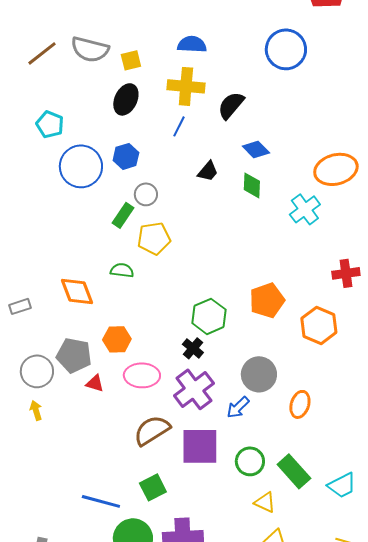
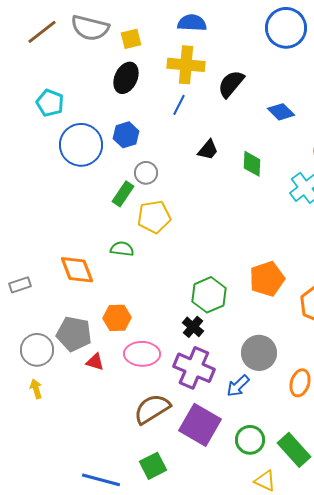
blue diamond: (256, 149) -> (281, 112), moved
purple cross: (194, 389) -> (194, 368), turned -30
purple square: (200, 446) -> (200, 425), turned 30

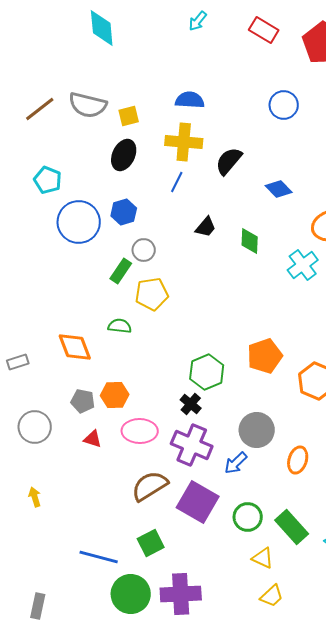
blue circle: (286, 28) -> (284, 105), size x0.7
gray pentagon: (74, 334) -> (83, 401), moved, size x0.7
yellow arrow: (36, 389) -> (35, 497), moved

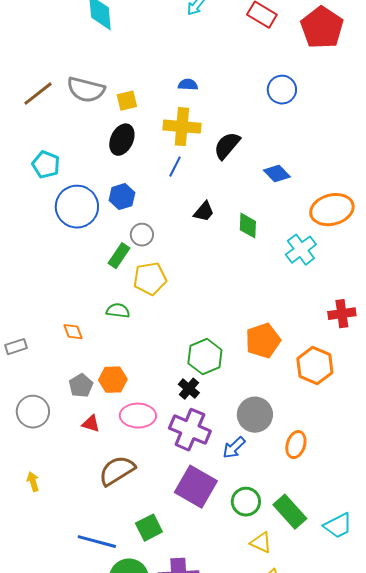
blue semicircle: (190, 100) -> (188, 85), size x0.7
orange diamond: (75, 347) -> (73, 332), size x0.6
gray pentagon: (83, 401) -> (81, 386), turned 30
brown semicircle: (150, 486) -> (117, 471), moved

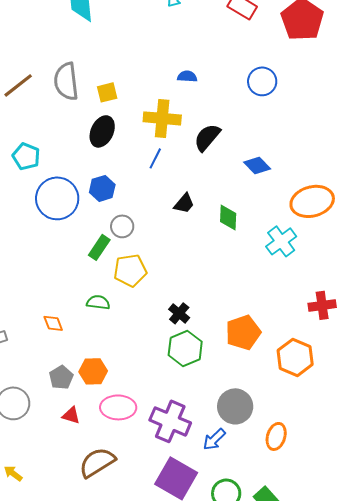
blue semicircle: (188, 85) -> (187, 76), moved
gray semicircle: (86, 90) -> (66, 81), turned 69
black cross: (189, 389) -> (179, 313), moved
yellow arrow: (33, 482) -> (13, 473), turned -36

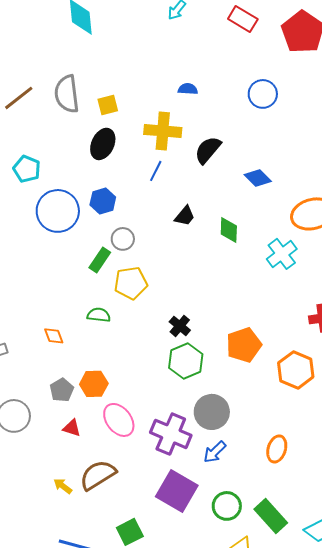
gray circle: (235, 406) -> (212, 412), moved
pink ellipse: (118, 407) -> (119, 420), turned 52
yellow arrow: (13, 473) -> (63, 486), moved

